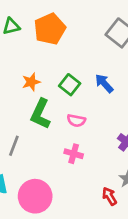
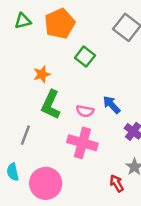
blue arrow: (104, 83) -> (112, 105), moved
green square: (70, 85) -> (85, 57), moved
pink cross: (74, 154) -> (82, 143), size x1.6

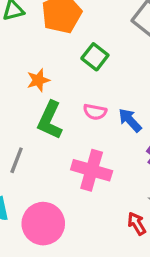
pink semicircle: (85, 111) -> (95, 112), moved

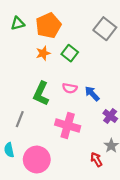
orange star: (38, 80) -> (43, 53), moved

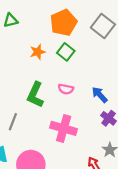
orange pentagon: (48, 26) -> (64, 23), moved
blue arrow: (92, 94) -> (100, 95), moved

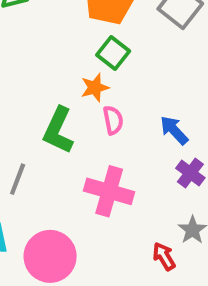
orange star: (38, 52) -> (95, 88), moved
pink semicircle: (66, 89) -> (113, 120), turned -112

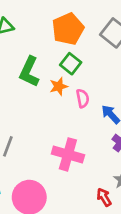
pink semicircle: (113, 120) -> (83, 98), moved
green L-shape: (58, 130) -> (29, 72), moved

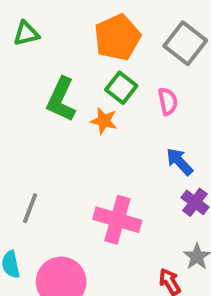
orange star: (59, 86) -> (104, 121), turned 30
pink semicircle: (83, 98) -> (168, 101), moved

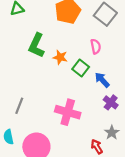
green square: (121, 88) -> (81, 68), moved

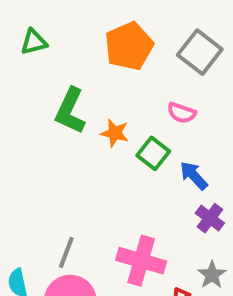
pink semicircle: (96, 46) -> (182, 113), turned 120
gray line: (19, 106) -> (66, 253), moved
pink cross: (68, 112) -> (141, 261), moved

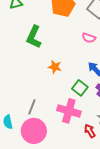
orange star: (115, 133) -> (55, 67), moved
green square: (153, 153) -> (80, 88), moved

